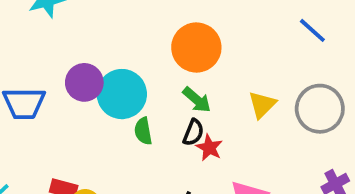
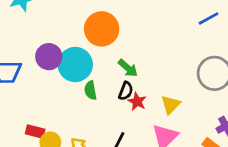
blue line: (312, 30) -> (209, 18), turned -70
orange circle: (196, 48) -> (102, 29), moved
yellow triangle: (262, 105) -> (171, 105), moved

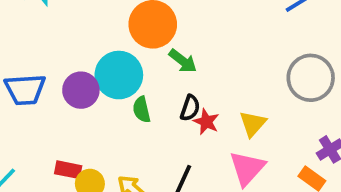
purple circle: (49, 57) -> (81, 90), moved
green arrow: (128, 68) -> (183, 61), moved

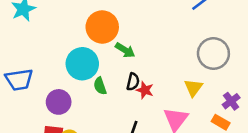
purple circle: (81, 90) -> (59, 102), moved
yellow triangle: (253, 124) -> (193, 88), moved

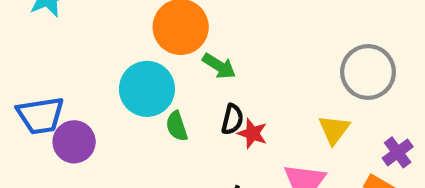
purple circle: (59, 102) -> (74, 142), moved

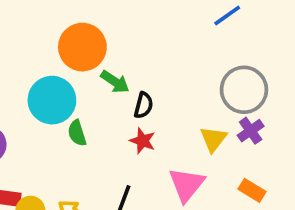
black semicircle: (232, 119) -> (144, 105), moved
purple cross: (398, 152) -> (251, 131), moved

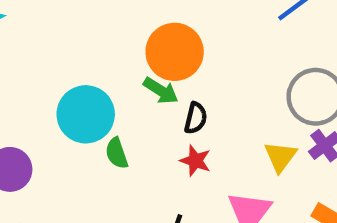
orange circle: (82, 47) -> (175, 52), moved

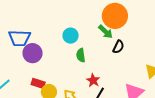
cyan circle: (86, 114) -> (71, 36), size x0.6
red star: (195, 161) -> (93, 80), moved

